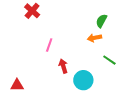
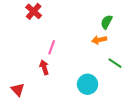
red arrow: (63, 66) -> (44, 67), moved
red triangle: (17, 85) -> (18, 90), turned 48

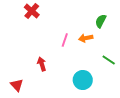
orange arrow: (99, 40) -> (86, 38), moved
pink line: (52, 47) -> (65, 40), moved

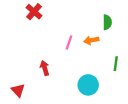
green semicircle: (101, 21) -> (107, 22), turned 152
green line: (109, 60) -> (116, 64), turned 64

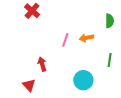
green semicircle: (107, 22) -> (110, 21), moved
red triangle: (18, 90) -> (29, 85), moved

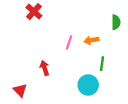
green line: (110, 60) -> (102, 64), moved
red triangle: (29, 85) -> (20, 90), moved

